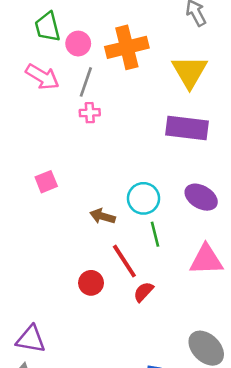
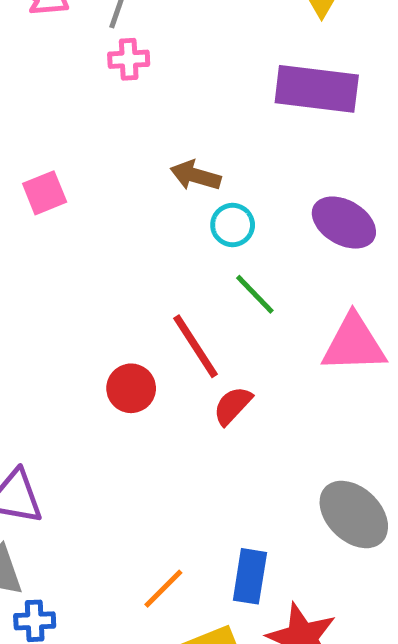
cyan circle: (143, 198) -> (233, 225), size x0.7
brown arrow: (103, 216) -> (195, 176), moved
green line: (155, 234) -> (255, 294), turned -30

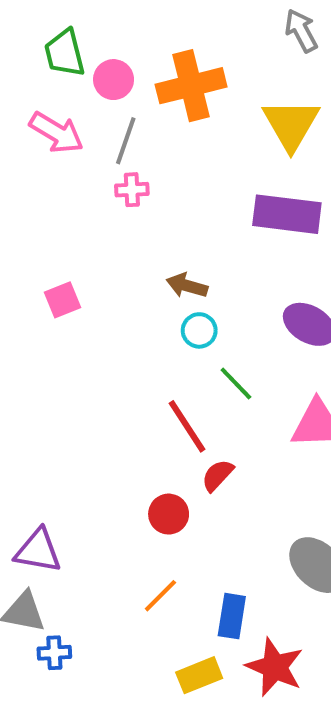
cyan circle: (233, 225) -> (199, 330), moved
red circle: (131, 388) -> (169, 514), moved
orange line: (163, 589) -> (160, 596), moved

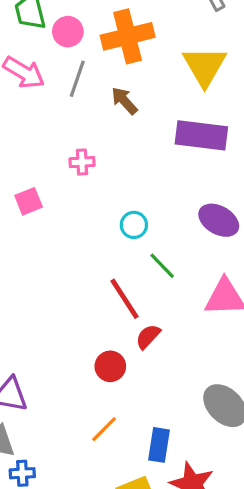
pink cross: (132, 190) -> (82, 162), moved
brown arrow: (187, 286) -> (124, 101), moved, turned 32

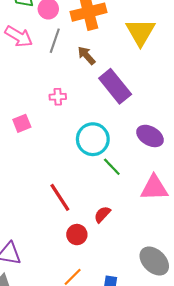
purple rectangle: (201, 135) -> (115, 86), moved, turned 44
cyan circle: (134, 225) -> (93, 139), size x1.8
red line: (124, 299) -> (60, 197), moved

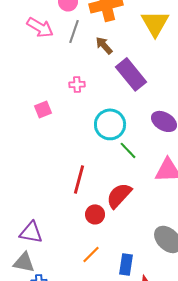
red line: (60, 197) -> (79, 179), turned 48
red semicircle: (102, 214) -> (119, 195), size x1.6

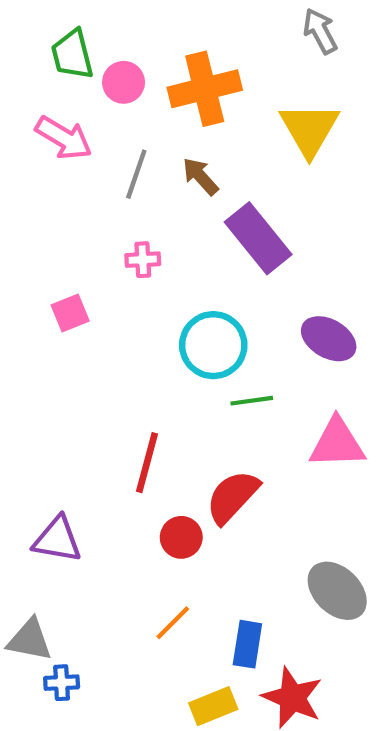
gray line: (74, 31) -> (136, 174), moved
green line: (128, 150) -> (252, 401), turned -54
purple triangle: (31, 232) -> (57, 540), moved

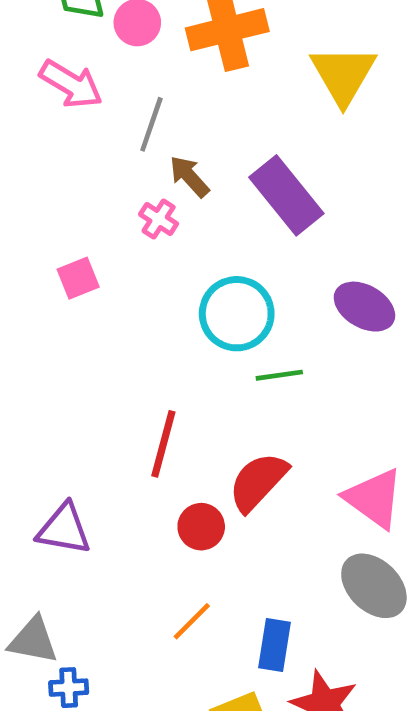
brown arrow: (200, 176) -> (189, 176), moved
pink cross: (143, 260) -> (159, 219), turned 36
pink triangle: (337, 443) -> (374, 498), moved, turned 38

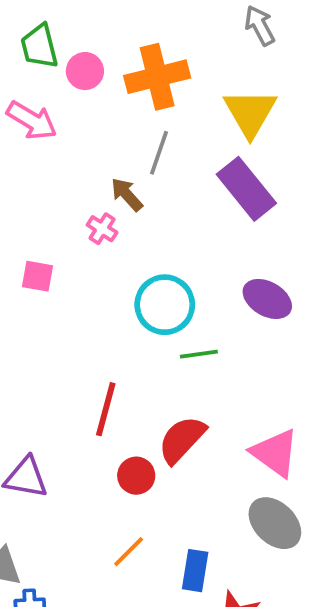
gray line: (151, 124) -> (159, 153), moved
purple rectangle: (286, 195) -> (246, 189), moved
pink square: (78, 278) -> (37, 276), turned 32

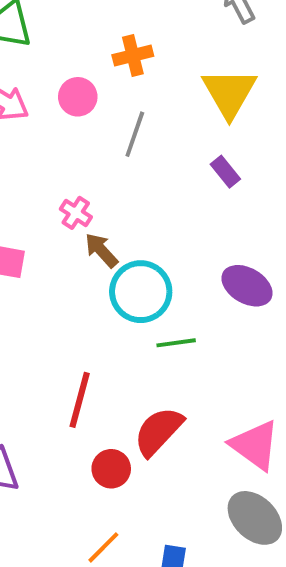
pink circle: (85, 71) -> (78, 97), moved
orange cross: (157, 77) -> (133, 55), size x0.6
purple rectangle: (246, 189) -> (225, 172), size x0.5
brown arrow: (127, 195) -> (101, 250), moved

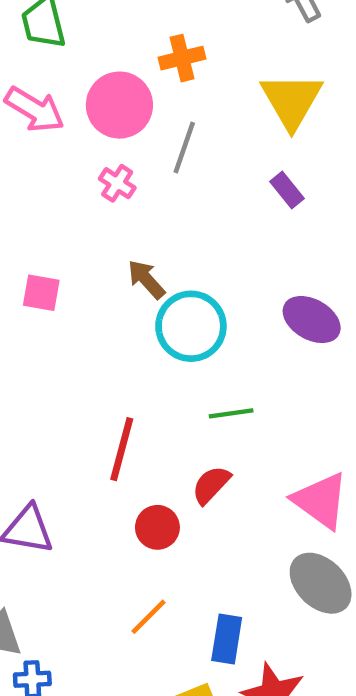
pink circle: (78, 97) -> (119, 105), size x1.5
pink cross: (76, 213) -> (117, 183), moved
green line: (176, 343) -> (231, 413), moved
red semicircle: (158, 431) -> (211, 485), size x0.7

